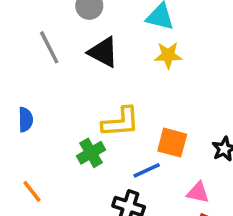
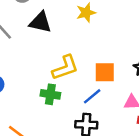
green cross: (91, 153) -> (50, 94), turned -36

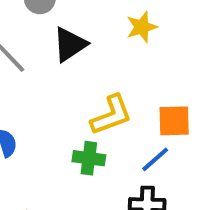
black triangle: (40, 22) -> (70, 44), turned -45

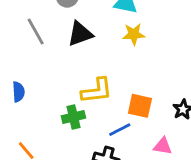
green cross: (89, 158) -> (73, 117), turned -35

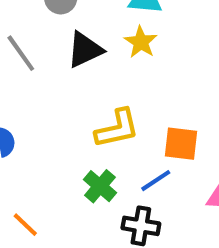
yellow star: (134, 34) -> (141, 42), moved, turned -30
green cross: (73, 117) -> (100, 186), moved, turned -30

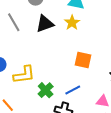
yellow L-shape: (117, 129) -> (24, 75), moved
orange square: (181, 144) -> (83, 60), moved

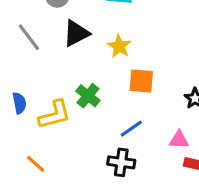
yellow star: (72, 23) -> (119, 46), moved
green cross: (46, 90) -> (88, 96), moved

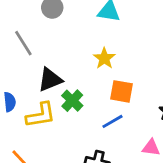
black triangle: (76, 33) -> (50, 80), moved
blue line: (131, 129) -> (113, 121), moved

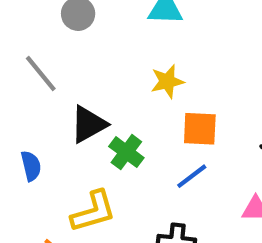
yellow star: (104, 58) -> (167, 81), turned 30
yellow L-shape: (41, 115) -> (93, 212), moved

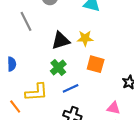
black triangle: (88, 124) -> (61, 41), moved
blue line: (192, 176) -> (71, 88), moved

